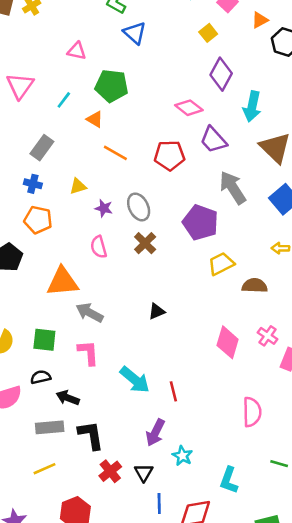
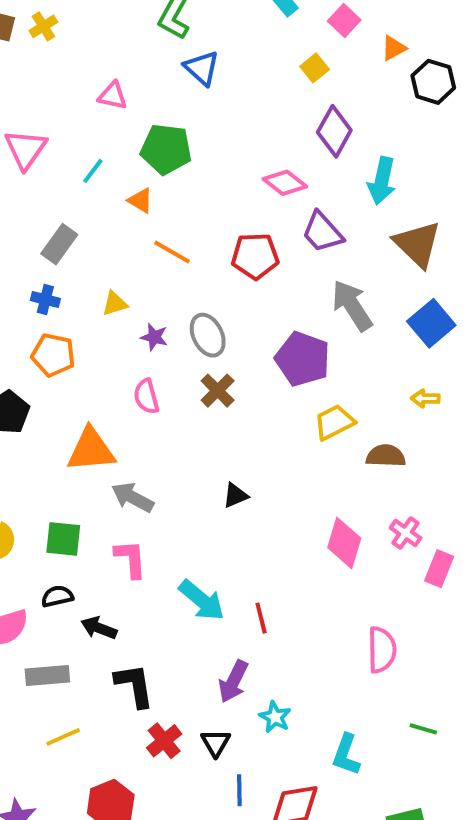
gray rectangle: (50, 427) -> (47, 675), moved

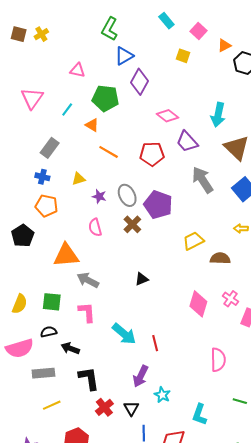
blue triangle: (202, 68) -> (124, 56), turned 48
yellow square: (315, 68) -> (183, 56), turned -32
purple diamond: (334, 131) -> (140, 82), moved
purple pentagon: (303, 359) -> (158, 205), moved

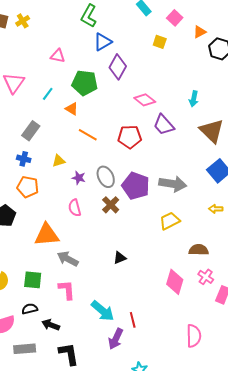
cyan arrow: (218, 115) -> (194, 99), size x0.7
gray arrow: (203, 180) -> (173, 184), moved, turned 132
brown semicircle: (220, 258) -> (199, 250), moved
purple arrow: (141, 376) -> (116, 339), moved

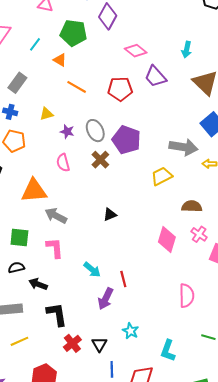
gray arrow: (173, 184) -> (183, 147), moved
cyan arrow: (103, 311) -> (92, 270), size x0.7

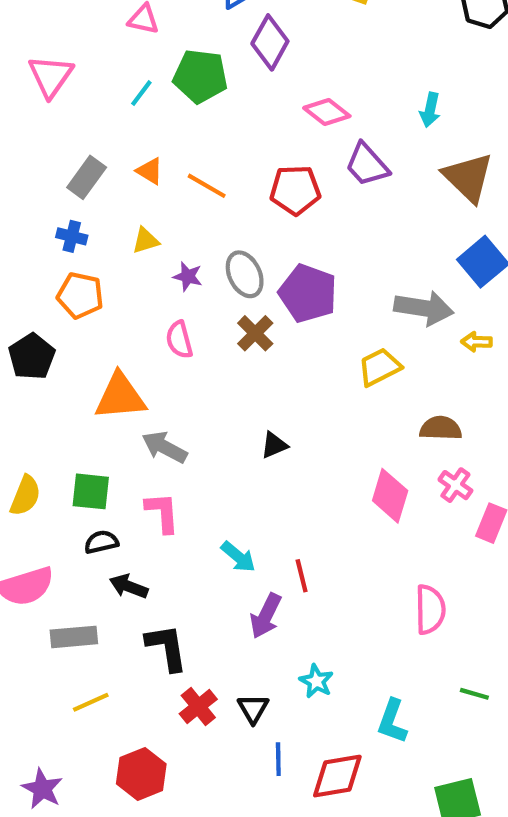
cyan line: (35, 44) -> (141, 93), moved
orange triangle: (60, 60) -> (150, 171), moved
black semicircle: (16, 268) -> (101, 542), moved

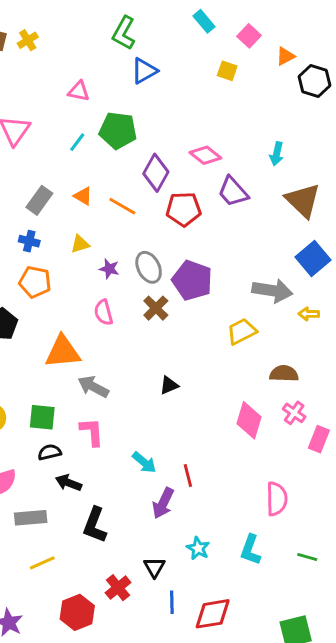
purple diamond: (270, 42) -> (156, 173), moved
black L-shape: (167, 647) -> (95, 525), turned -150
red cross: (198, 706) -> (118, 588), moved
cyan L-shape: (392, 721) -> (250, 550), moved

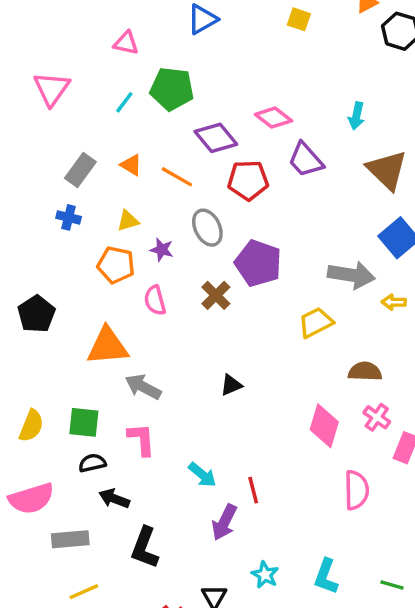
purple diamond: (156, 173) -> (216, 138), turned -69
gray ellipse: (149, 267) -> (207, 228), moved
orange pentagon: (35, 282) -> (116, 265), moved
pink semicircle: (277, 499) -> (356, 490), moved

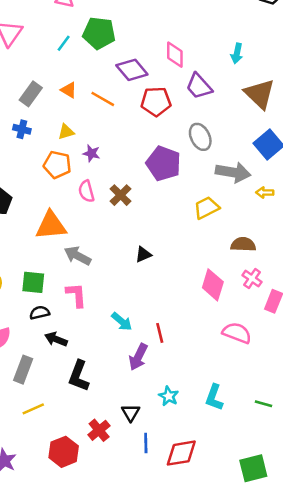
pink diamond: (273, 118) -> (175, 55), turned 52
gray ellipse: (207, 228) -> (200, 137), moved
brown cross: (216, 295) -> (121, 195), moved
pink semicircle: (356, 490) -> (237, 333), turned -68
gray rectangle: (70, 539) -> (23, 370), turned -64

